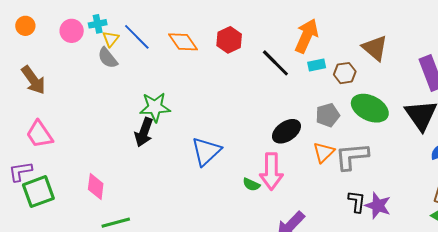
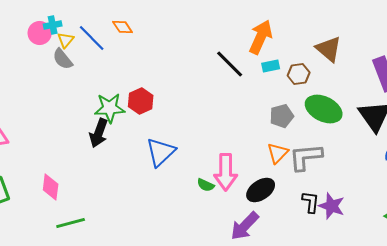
pink circle: (72, 31) -> (40, 33), moved
red hexagon: (229, 40) -> (141, 101), moved
orange diamond: (183, 42) -> (123, 27), moved, size x0.7
black ellipse: (286, 131) -> (261, 190), moved

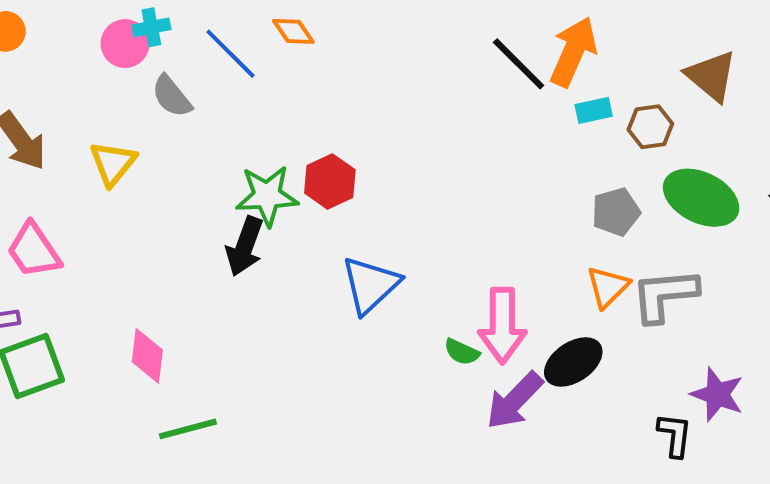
yellow triangle: (66, 40) -> (113, 163), moved, size x1.4
black line: (230, 64) -> (519, 64), moved
black L-shape: (311, 202) -> (675, 435), moved
purple arrow: (245, 226) -> (514, 401), moved

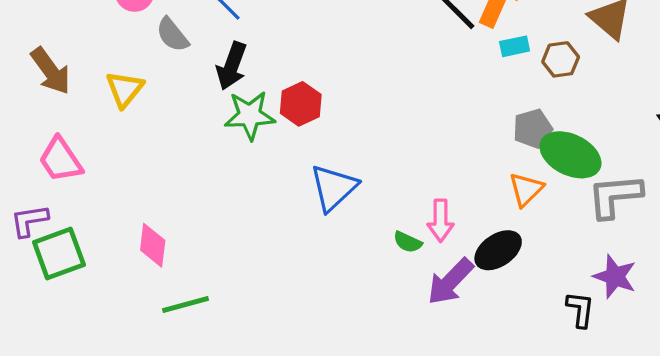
green ellipse: (701, 198) -> (570, 155), moved
black arrow: (245, 246) -> (232, 66), moved
gray L-shape: (665, 295) -> (615, 196), moved
pink arrow: (502, 325) -> (441, 221), size x0.7

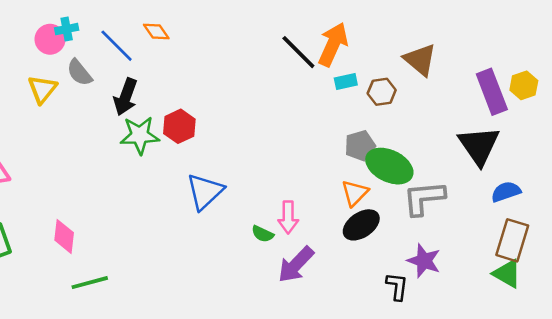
yellow triangle: (125, 89) -> (42, 89), moved
black ellipse: (498, 250) -> (361, 225), moved

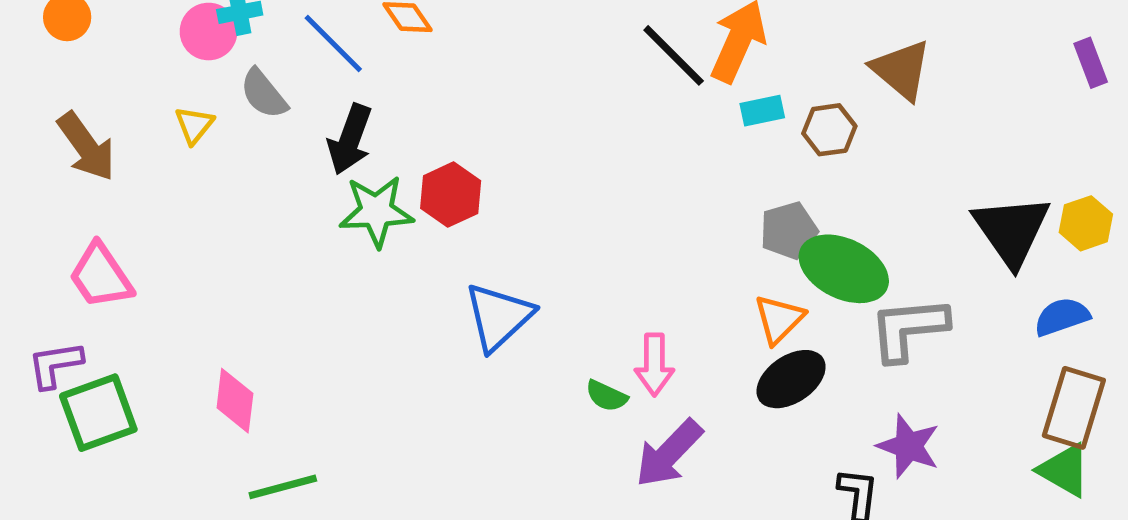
yellow hexagon: (524, 85) -> (1086, 223), moved
yellow triangle: (42, 89) -> (194, 125), size x0.7
purple rectangle: (492, 92) -> (1091, 63), moved, size x0.6

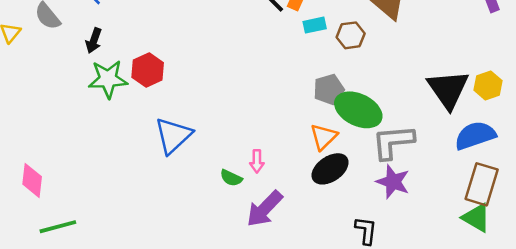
black arrow: (350, 139) -> (94, 40), size x0.7
blue semicircle: (1062, 317) -> (475, 136), size x1.4
pink arrow: (654, 365) -> (257, 161), size x0.7
purple star: (908, 446) -> (393, 182), moved

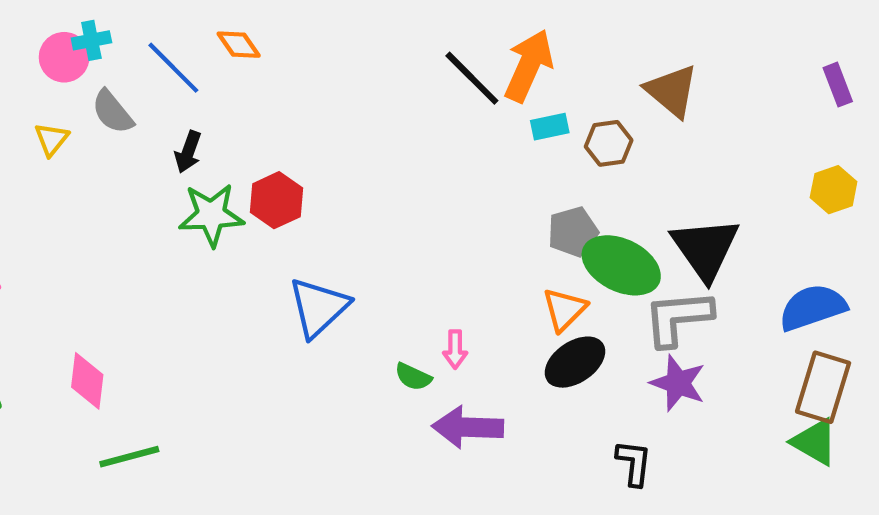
yellow hexagon: (488, 85) -> (834, 190), moved
black triangle: (448, 89) -> (705, 249), moved
purple arrow: (265, 209) -> (468, 427), turned 48

